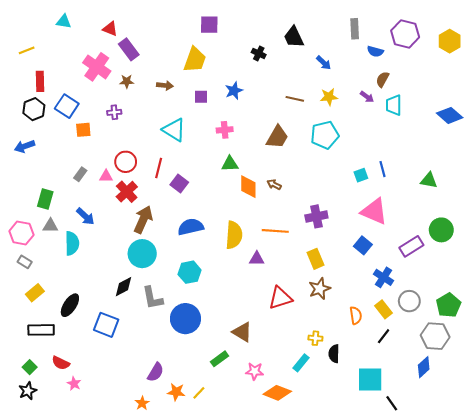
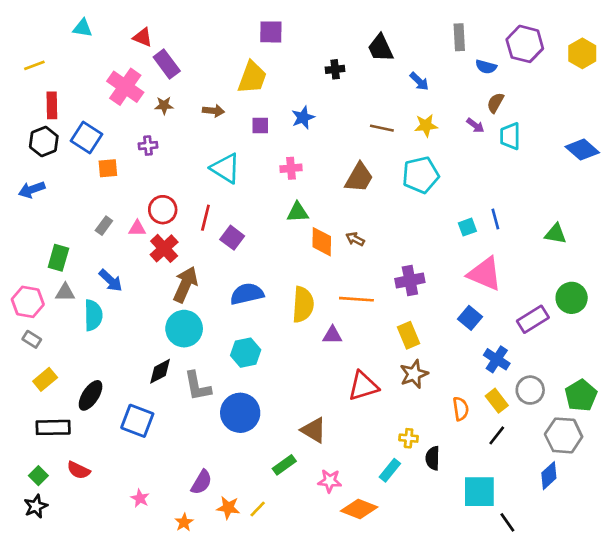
black cross: (259, 54) -> (335, 69), turned -32
pink star: (74, 384) -> (140, 498), moved

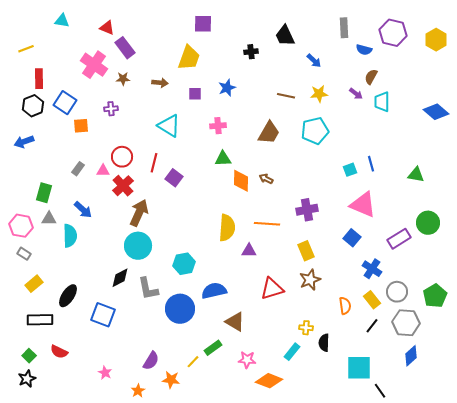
blue semicircle: (247, 294) -> (214, 291), moved
gray hexagon: (564, 435) -> (406, 323), moved
yellow line: (258, 509) -> (193, 362), moved

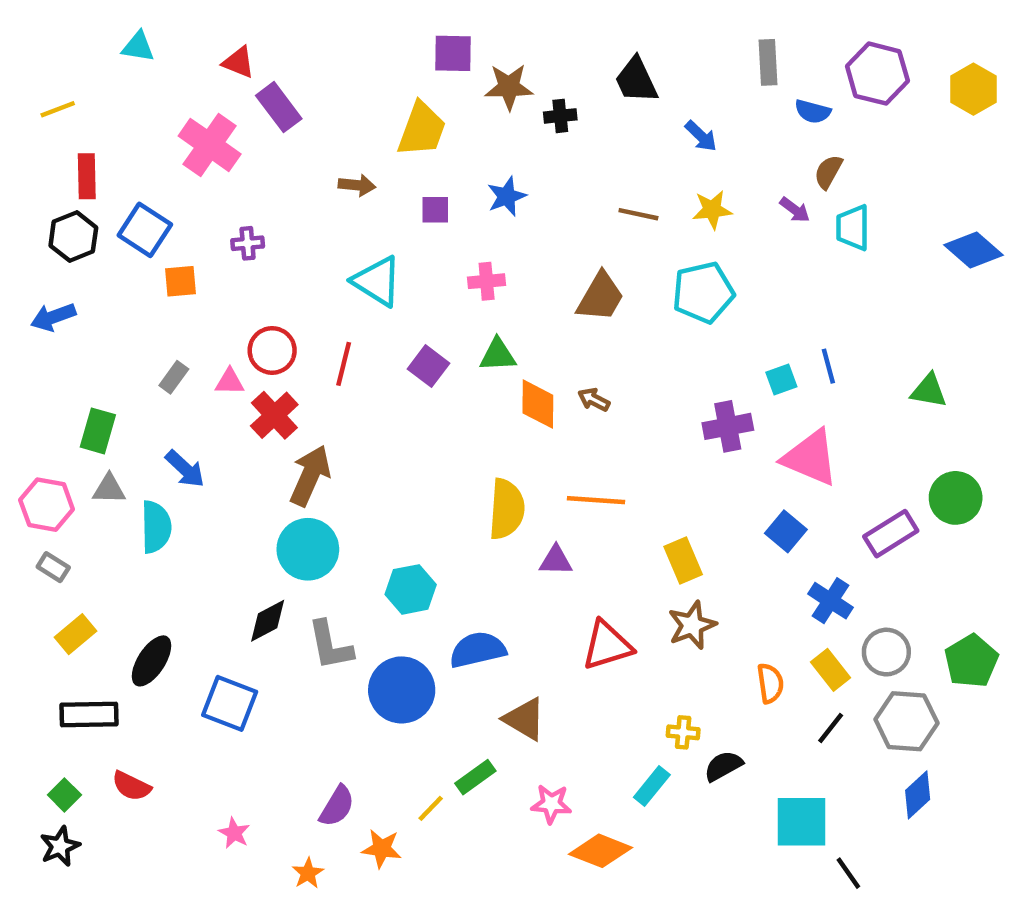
brown star: (123, 79) -> (509, 87), moved, size x1.5
purple square: (174, 178) -> (428, 366), moved
purple cross: (307, 210) -> (728, 426), moved
black semicircle: (324, 343) -> (723, 766), turned 60

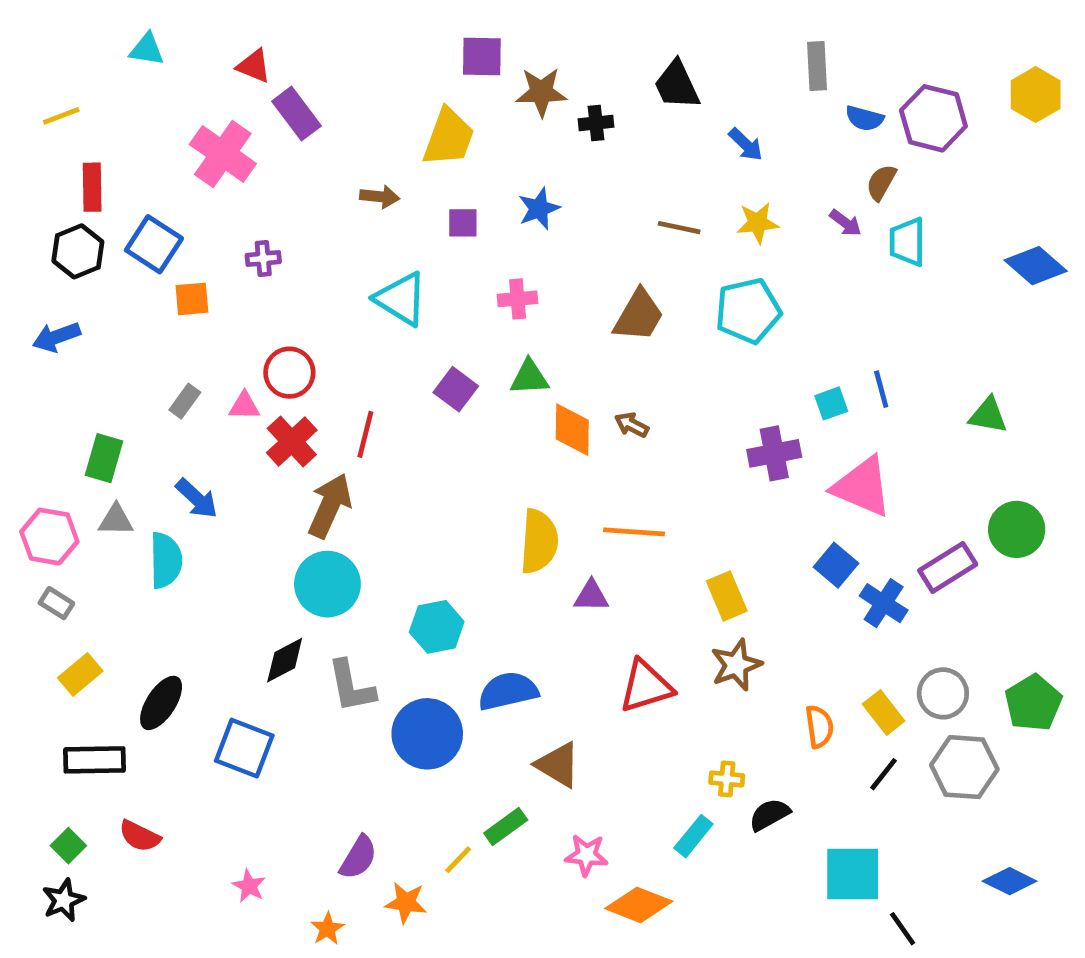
purple hexagon: (877, 74) -> (933, 118), moved
red line: (344, 364) -> (365, 434), moved
blue cross: (831, 601) -> (884, 603), moved
blue diamond: (918, 795) -> (1010, 881), moved, turned 69

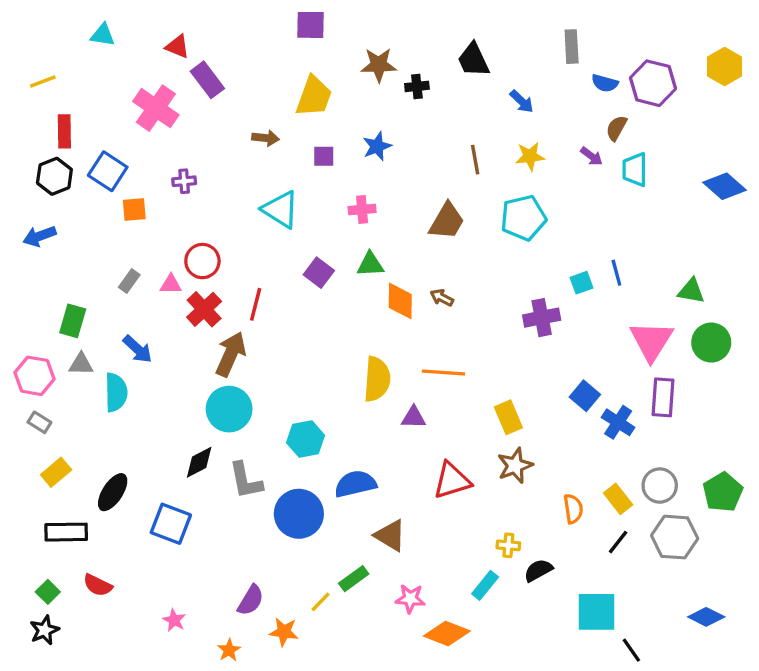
purple square: (482, 56) -> (310, 25), moved
brown line: (679, 228) -> (475, 160), turned 68
pink triangle: (862, 487) -> (651, 341), moved, turned 39
green circle: (1017, 529) -> (711, 343), moved
purple rectangle: (948, 567) -> (663, 397), turned -54

